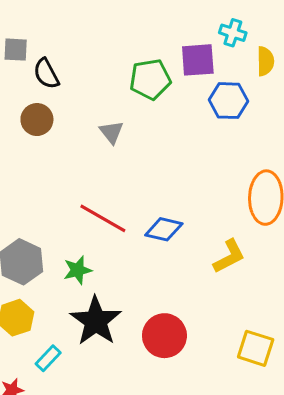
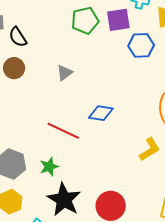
green pentagon: (150, 79) -> (85, 20), moved
gray triangle: (111, 132) -> (65, 73), turned 36
blue diamond: (164, 229) -> (101, 113), moved

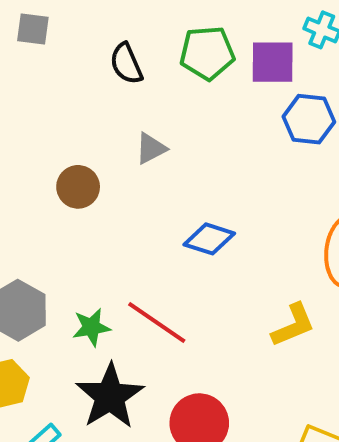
black semicircle: (18, 37) -> (126, 64), moved
brown circle: (14, 68) -> (78, 187), moved
red line: (63, 131) -> (157, 323), moved

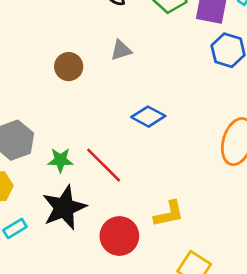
yellow L-shape: (293, 325) -> (169, 214), moved

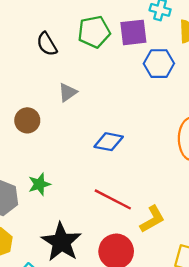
green star: (60, 160) -> (39, 184), moved
red line: (104, 165) -> (113, 199), moved

